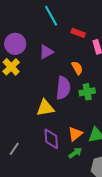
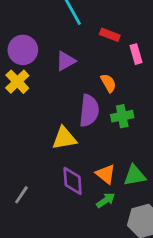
orange triangle: (75, 134) -> (106, 174), turned -42

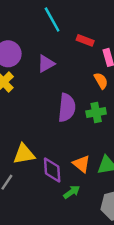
orange semicircle: (108, 83) -> (101, 81), moved
yellow triangle: (64, 138) -> (24, 154), moved
green arrow: (106, 200) -> (72, 192), moved

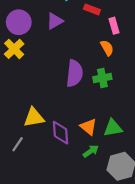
purple triangle: (46, 64) -> (55, 21), moved
green arrow: (72, 192) -> (91, 151), moved

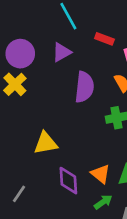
purple semicircle: (75, 73) -> (84, 87), moved
yellow triangle: (34, 117) -> (46, 143), moved

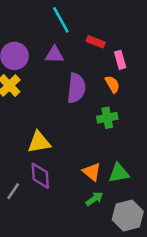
purple triangle: (62, 52) -> (54, 55), turned 30
purple diamond: (68, 181) -> (40, 176), moved

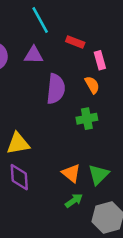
green triangle: (119, 173) -> (99, 175), turned -35

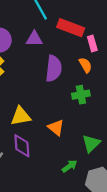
red rectangle: (75, 42) -> (71, 28), size x1.6
orange triangle: (71, 173) -> (56, 128), moved

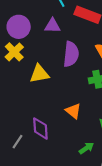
yellow triangle: (21, 116) -> (39, 74), moved

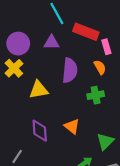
purple diamond: (40, 128) -> (40, 131), moved

